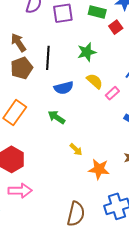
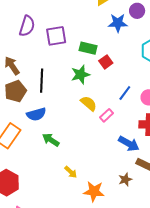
green rectangle: (97, 12) -> (88, 48), moved
red square: (116, 27) -> (106, 62), moved
blue semicircle: (64, 88) -> (36, 114), moved

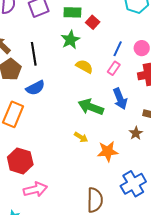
pink rectangle: (107, 115) -> (114, 68), moved
green arrow: (51, 140) -> (91, 107), moved, size x1.4
blue arrow: (129, 144) -> (120, 99), moved, turned 50

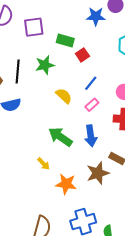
green star: (70, 40) -> (45, 65), moved
blue line: (118, 49) -> (91, 83), moved
brown star: (136, 133) -> (98, 173), size x1.6

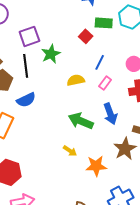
purple square: (34, 27) -> (29, 36), moved
green rectangle: (65, 41) -> (104, 23), moved
yellow semicircle: (64, 96) -> (76, 80), turned -42

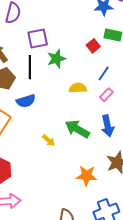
yellow arrow: (70, 151) -> (49, 140), moved

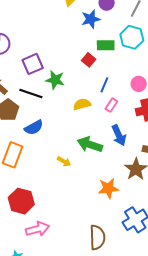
green star: (56, 59) -> (55, 80), turned -30
black line: (30, 67) -> (31, 94), turned -60

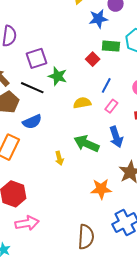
yellow arrow: (64, 161) -> (59, 158), turned 40

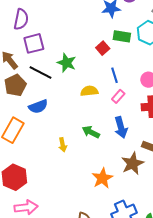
purple square: (37, 58) -> (34, 43), moved
blue line: (106, 85) -> (114, 75), turned -49
green arrow: (87, 144) -> (91, 132), size x0.7
orange star: (101, 189) -> (102, 178), turned -30

